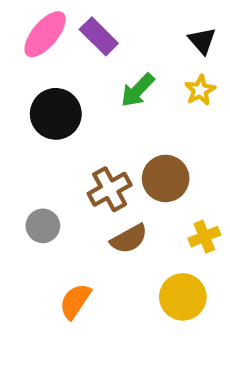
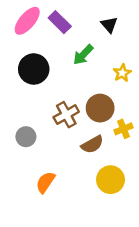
black triangle: (202, 41) -> (109, 25), moved
yellow star: (200, 90) -> (122, 73), moved
yellow cross: (204, 237) -> (124, 129), moved
brown semicircle: (129, 239) -> (92, 144), moved

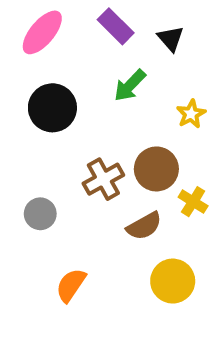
purple rectangle: (60, 22) -> (116, 26), moved
yellow cross: (124, 129) -> (193, 202), turned -36

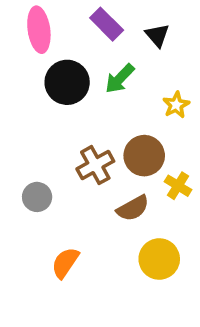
pink ellipse: (42, 32) -> (39, 30), turned -48
black circle: (52, 108) -> (67, 82), moved

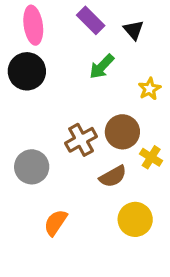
black circle: (67, 82) -> (27, 71), moved
gray circle: (37, 197) -> (32, 167), size x1.4

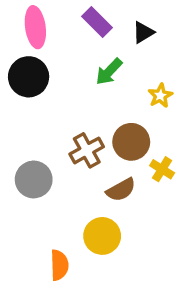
black triangle: (134, 30) -> (143, 32), turned 40
yellow circle: (135, 219) -> (102, 236), moved
orange semicircle: (56, 223) -> (59, 265), moved, turned 144

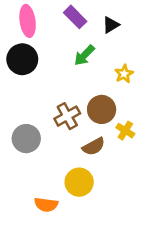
orange semicircle: (59, 265) -> (46, 205), turned 100

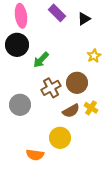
green arrow: (84, 55) -> (41, 60), moved
yellow cross: (125, 131) -> (91, 108), moved

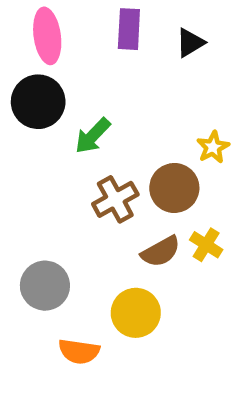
purple rectangle: (57, 13) -> (129, 29), turned 48
yellow star: (94, 56) -> (213, 147), moved
gray circle: (20, 105) -> (45, 286), moved

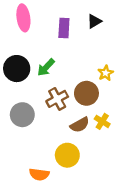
purple rectangle: (129, 29) -> (64, 28), moved
black circle: (38, 102) -> (17, 69), moved
gray circle: (45, 286) -> (22, 115), moved

